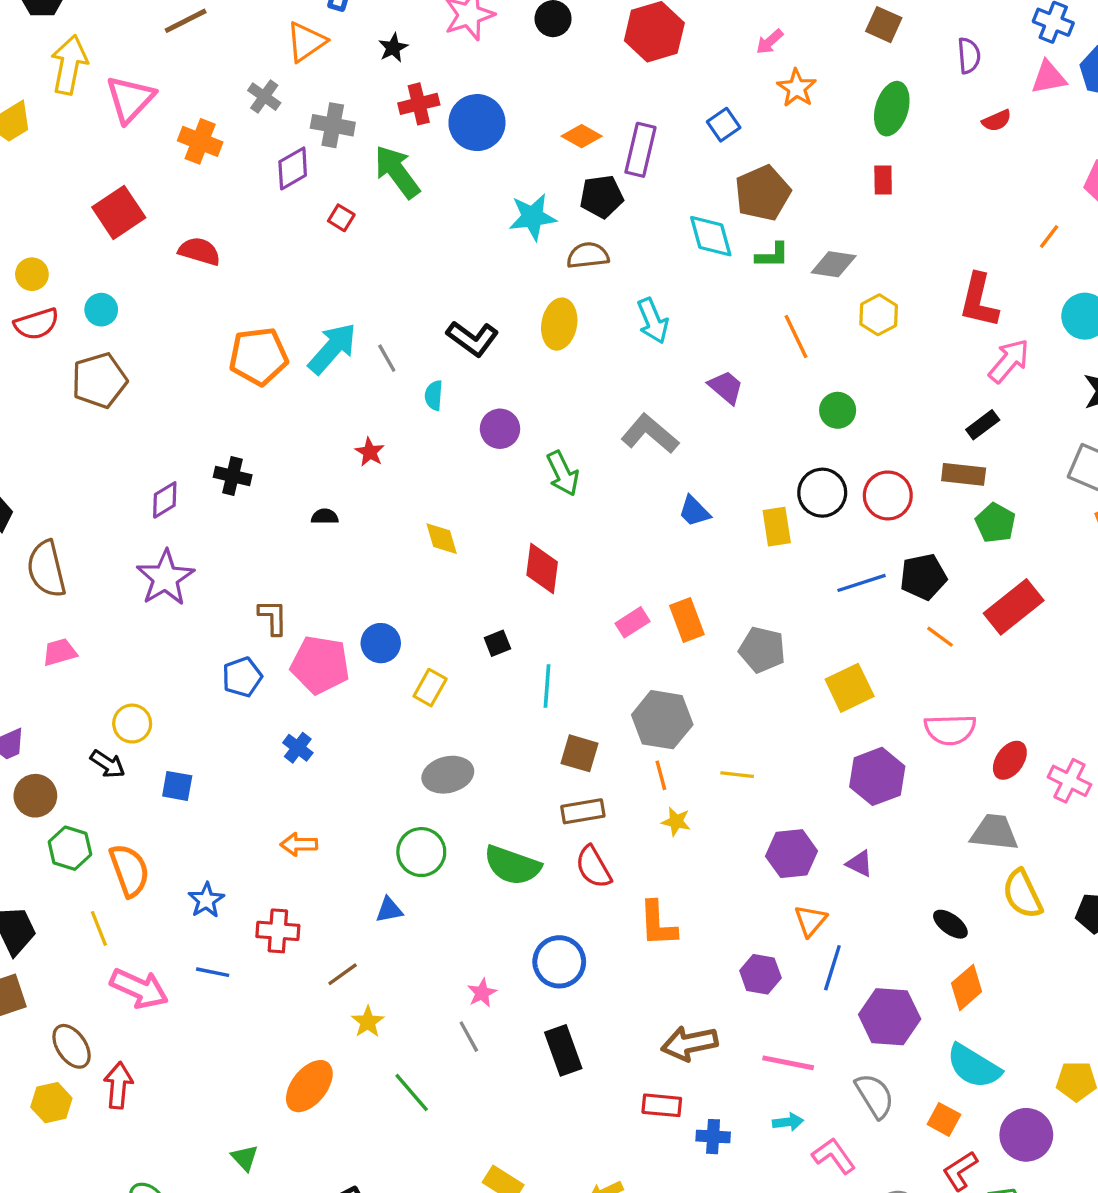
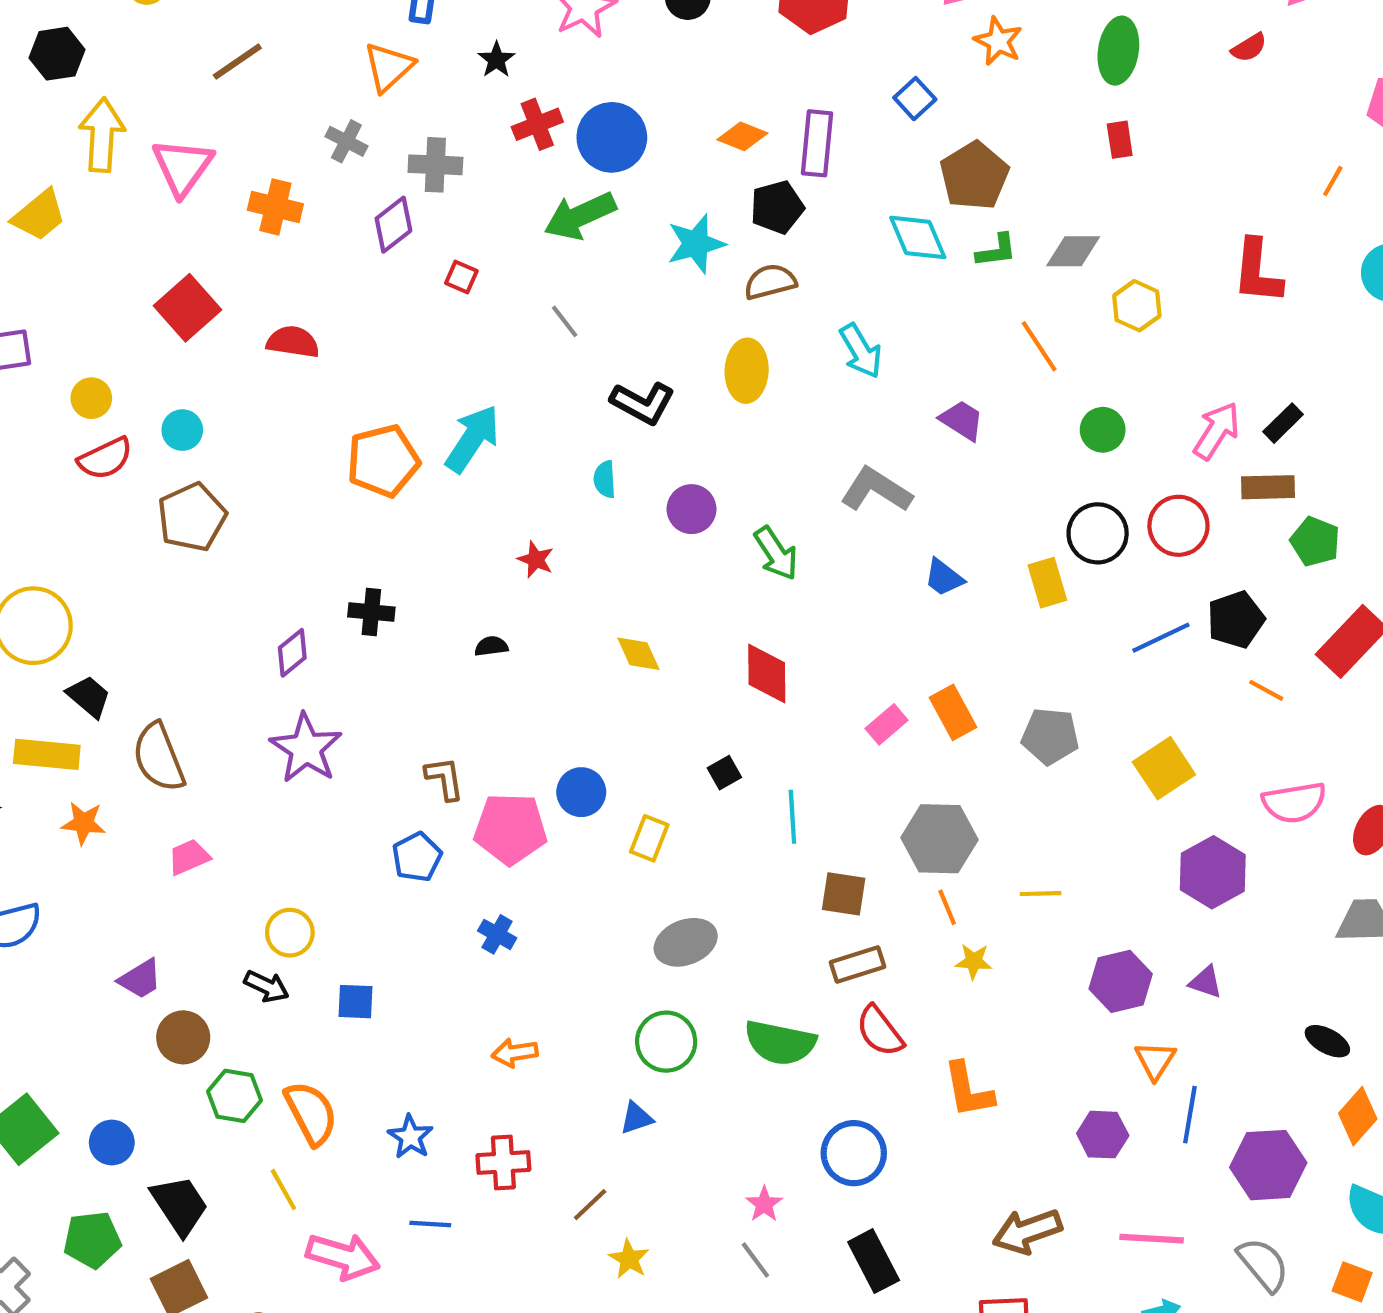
green arrow: (397, 172) -> (580, 216), moved, turned -70
gray line: (387, 358) -> (565, 321), moved
pink arrow: (1009, 361) -> (1217, 431), moved

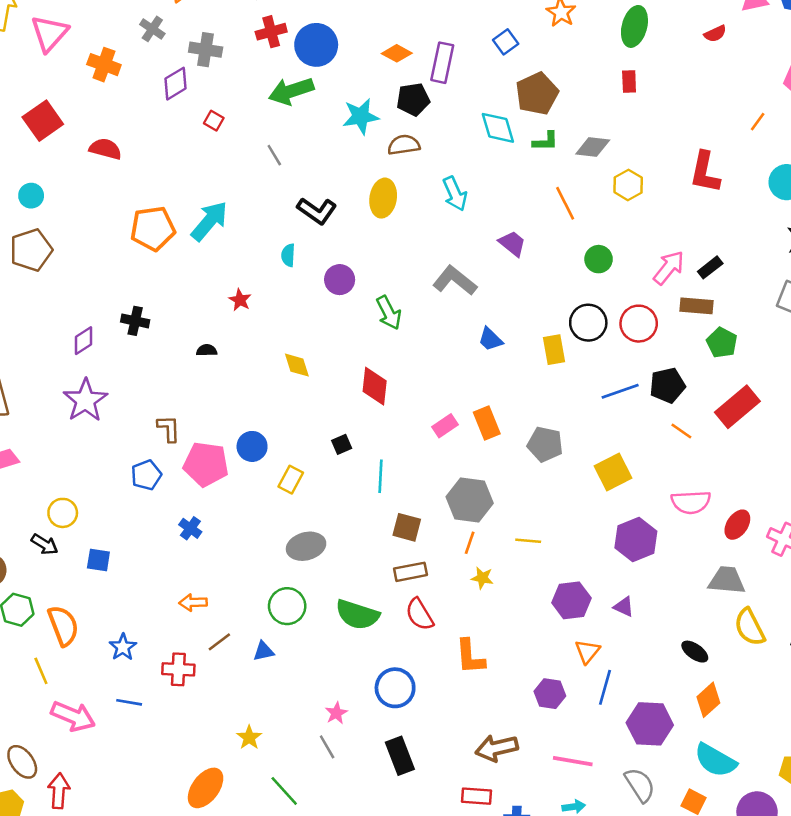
orange line: (947, 907) -> (470, 543), turned 35
brown line: (590, 1205) -> (219, 642), moved

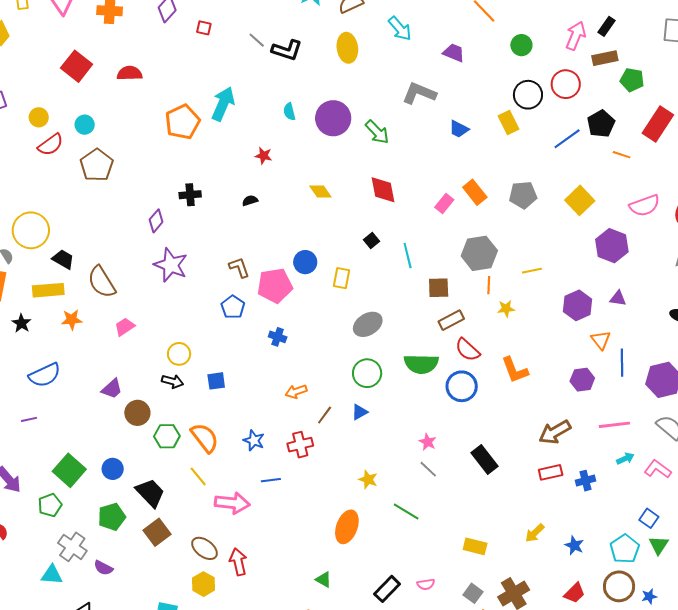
black L-shape: (317, 211) -> (287, 50), moved
purple circle: (340, 280) -> (333, 118), size x1.5
blue circle: (395, 688) -> (462, 386), moved

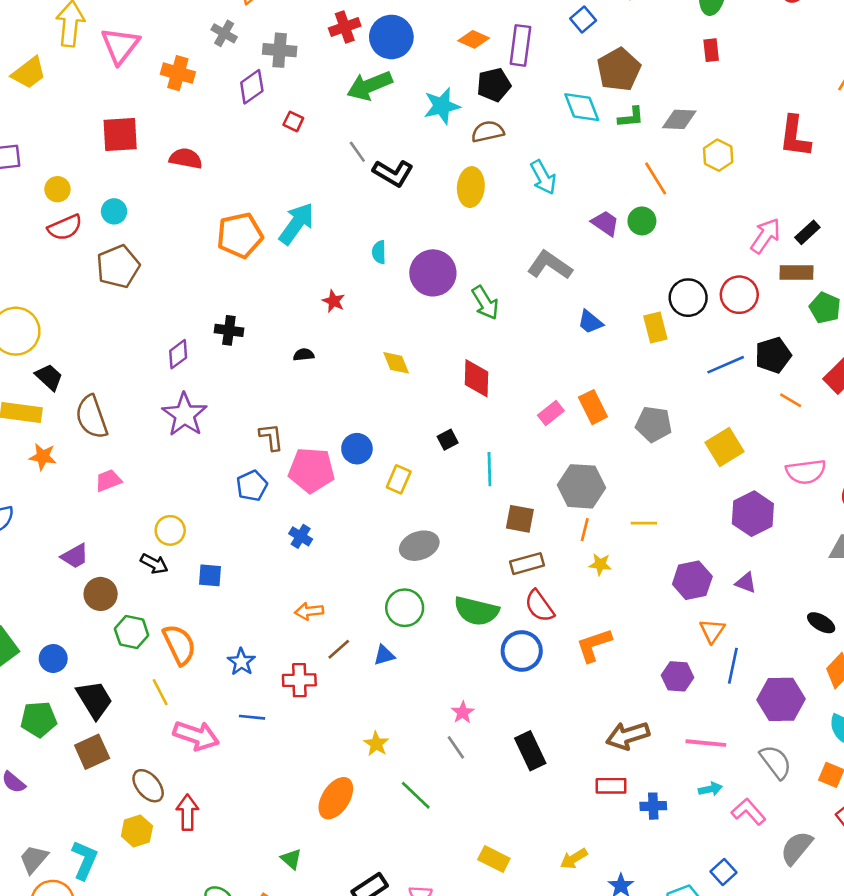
green circle: (521, 45) -> (642, 221), moved
red square: (77, 66) -> (120, 135), turned 36
orange L-shape: (515, 370) -> (594, 645), turned 80

